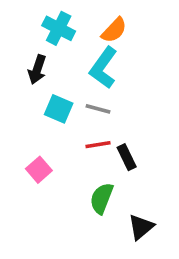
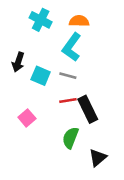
orange semicircle: (114, 30) -> (79, 21), turned -132
black arrow: (37, 70) -> (18, 62), moved
black rectangle: (127, 157) -> (88, 109), size x1.5

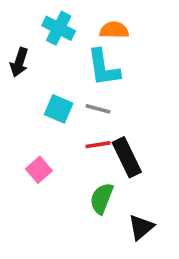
cyan L-shape: (72, 47) -> (103, 68), turned -44
black arrow: (18, 62) -> (19, 62), moved

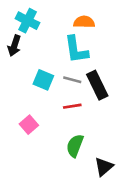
cyan cross: (59, 28) -> (28, 21), moved
black rectangle: (127, 157) -> (97, 85), moved

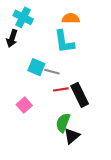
gray line: (72, 80) -> (52, 72), moved
black rectangle: (97, 85) -> (80, 95), moved
black triangle: (104, 167) -> (72, 136), moved

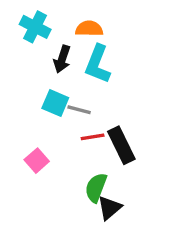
orange semicircle: (71, 18) -> (89, 29), moved
black arrow: (12, 38) -> (62, 59), moved
cyan L-shape: (64, 42) -> (98, 64), turned 30

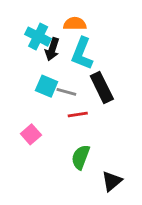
cyan cross: (35, 27) -> (38, 37), moved
black rectangle: (121, 145) -> (102, 88), moved
black triangle: (109, 208) -> (112, 181), moved

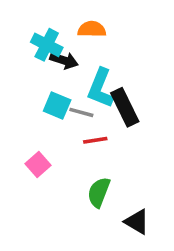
black arrow: (52, 49) -> (64, 60), turned -90
cyan L-shape: (82, 54) -> (100, 88), moved
black triangle: (112, 181) -> (137, 222), turned -50

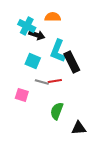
gray line: (81, 112) -> (42, 82), moved
pink square: (38, 164) -> (22, 95), turned -32
black triangle: (137, 222) -> (79, 128), turned -35

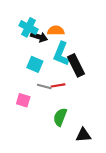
orange semicircle: (53, 17) -> (56, 31), moved

